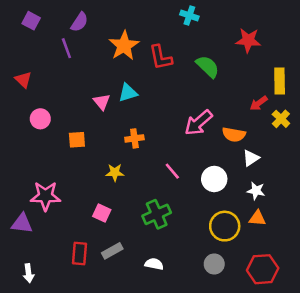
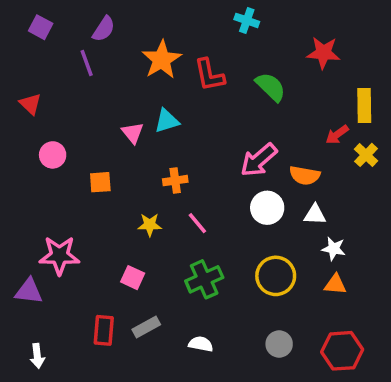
white triangle: (251, 158) -> (315, 215), moved, turned 36
pink line: (172, 171) -> (197, 223), moved
white circle: (214, 179) -> (267, 208), moved
yellow circle: (225, 226) -> (276, 276), moved

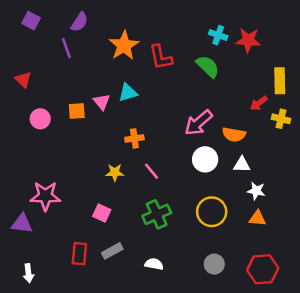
cyan cross: (247, 20) -> (218, 35), moved
yellow cross: (366, 155) -> (281, 119), turned -30
orange square: (100, 182) -> (77, 111), moved

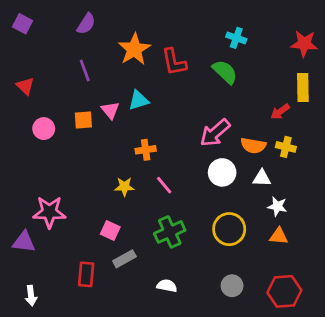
purple square: (31, 21) -> (22, 24), moved
red star: (248, 40) -> (304, 44), moved
purple line: (66, 48) -> (85, 70), moved
yellow cross: (281, 119) -> (286, 147), moved
gray rectangle: (112, 251) -> (124, 259), moved

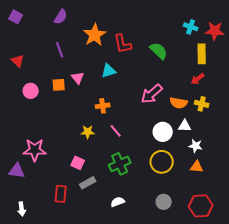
cyan cross: (236, 38) -> (191, 27), moved
yellow rectangle: (303, 87) -> (202, 54), moved
cyan triangle: (139, 100) -> (109, 71), moved
white circle: (222, 172) -> (163, 132), moved
white semicircle: (167, 286) -> (118, 202), turned -32

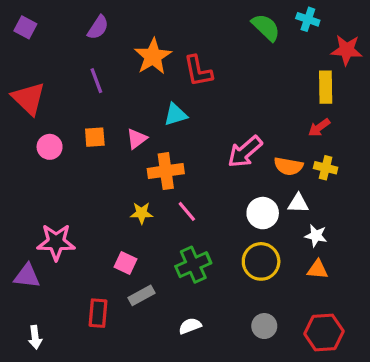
cyan cross: (191, 27) -> (308, 19), moved
green semicircle: (159, 51) -> (266, 27), moved
red triangle: (18, 61) -> (29, 98), size x1.6
pink triangle: (78, 78) -> (137, 139), moved, turned 32
orange cross: (103, 106) -> (166, 171), size x1.5

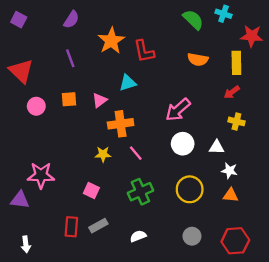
orange semicircle: (288, 166) -> (198, 59), moved
white circle: (263, 213) -> (183, 144), moved
gray rectangle: (142, 295) -> (98, 226), moved

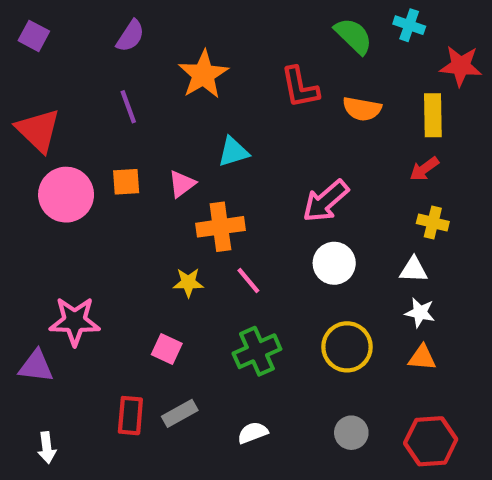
red L-shape: (144, 51) -> (300, 87), moved
pink circle: (36, 106) -> (66, 195), size x1.6
white triangle: (217, 147) -> (414, 270), moved

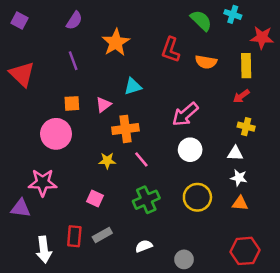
red L-shape: (300, 87) -> (171, 50), turned 30
pink circle: (66, 195) -> (56, 134), moved
gray circle: (351, 433) -> (184, 259), moved
white arrow: (47, 448) -> (44, 250), moved, size x1.5

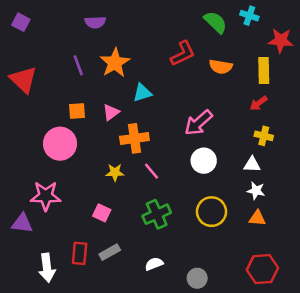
purple semicircle: (74, 21) -> (95, 22), moved, turned 54
orange star: (116, 42) -> (115, 63), moved
red L-shape: (171, 50) -> (183, 54), turned -135

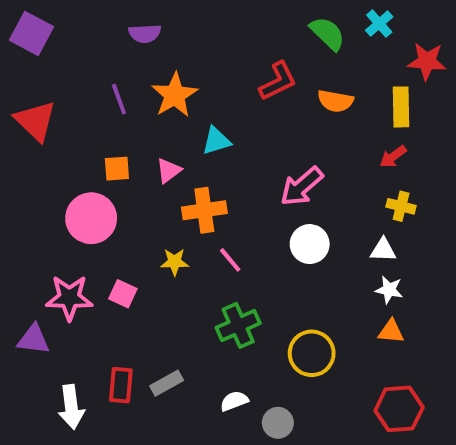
cyan cross: (249, 16) -> (379, 24), turned 30
purple square: (21, 22) -> (32, 33), size x1.5
yellow circle: (212, 212) -> (312, 353), moved
pink square: (102, 213) -> (123, 294), moved
gray circle: (197, 278) -> (278, 423), moved

